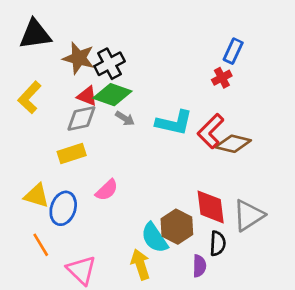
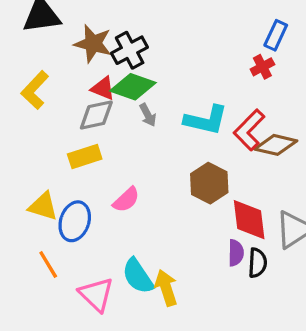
gray arrow: (125, 118) -> (148, 115), turned 30
brown hexagon: (177, 227) -> (209, 183), moved
cyan semicircle: (154, 238) -> (138, 276), moved
purple semicircle: (199, 266) -> (236, 253), moved

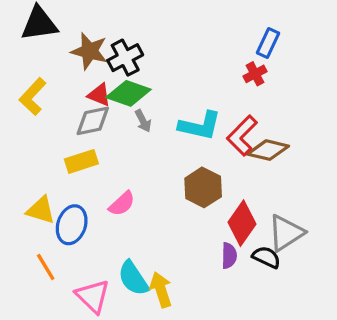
red diamond: (249, 220) -> (242, 223), turned 42
black semicircle: (257, 263) -> (266, 257), moved, turned -68

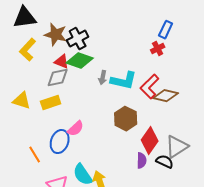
yellow L-shape: (33, 97) -> (28, 50), moved
gray arrow: (143, 121) -> (103, 78), moved, turned 40
yellow triangle: (41, 210) -> (22, 101), moved
blue ellipse: (72, 225) -> (60, 142), moved
orange line: (46, 267) -> (35, 155), moved

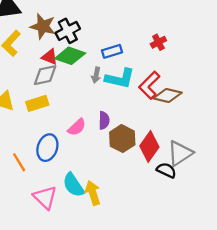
blue rectangle: (166, 30) -> (112, 51), moved, turned 48
brown hexagon: (126, 119) -> (122, 139), moved
pink semicircle: (76, 129) -> (77, 127), moved
purple semicircle: (142, 161) -> (104, 120), moved

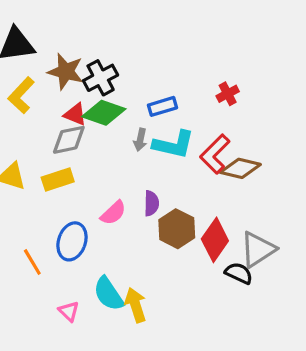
pink triangle: (45, 197) -> (69, 311), size x0.6

